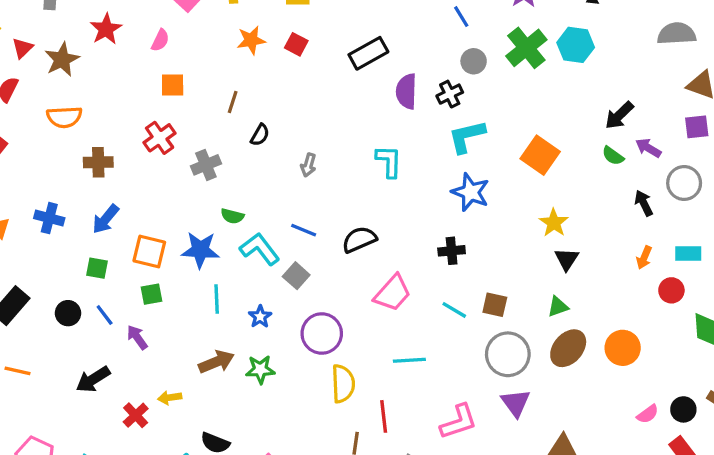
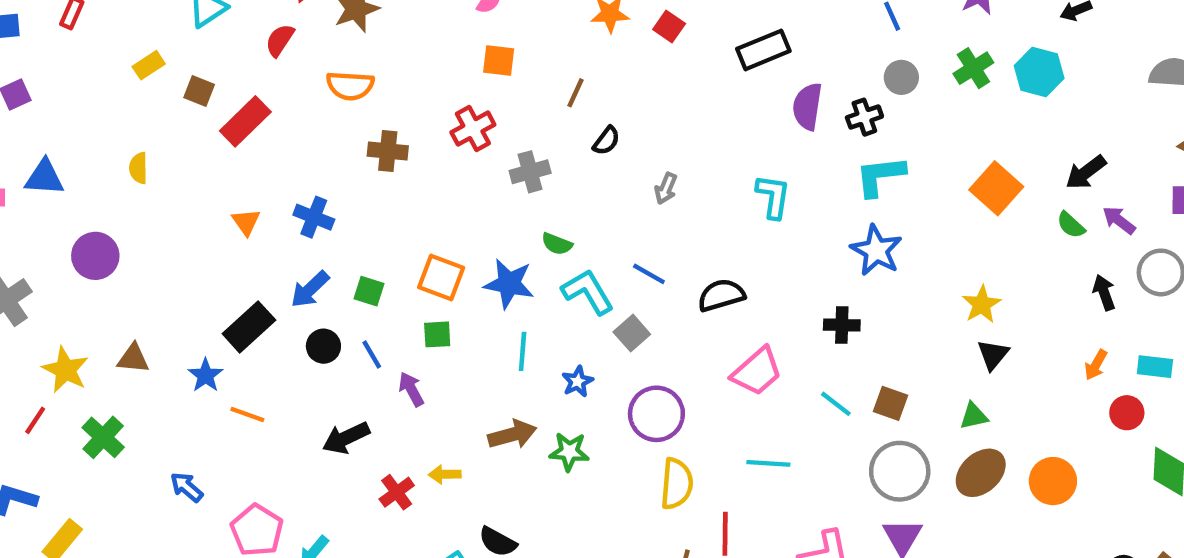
green cross: (526, 48) -> (973, 68), size x0.7
orange square: (540, 155) -> (996, 188), moved
blue arrow: (106, 219) -> (310, 289), moved

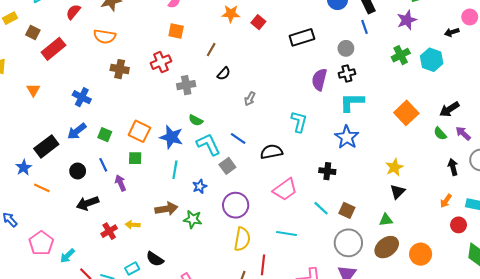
gray circle: (901, 77) -> (346, 48), moved
purple semicircle: (807, 106) -> (319, 80), moved
cyan L-shape: (773, 196) -> (299, 122), moved
orange triangle: (246, 222) -> (33, 90), moved
black circle: (323, 346) -> (78, 171), moved

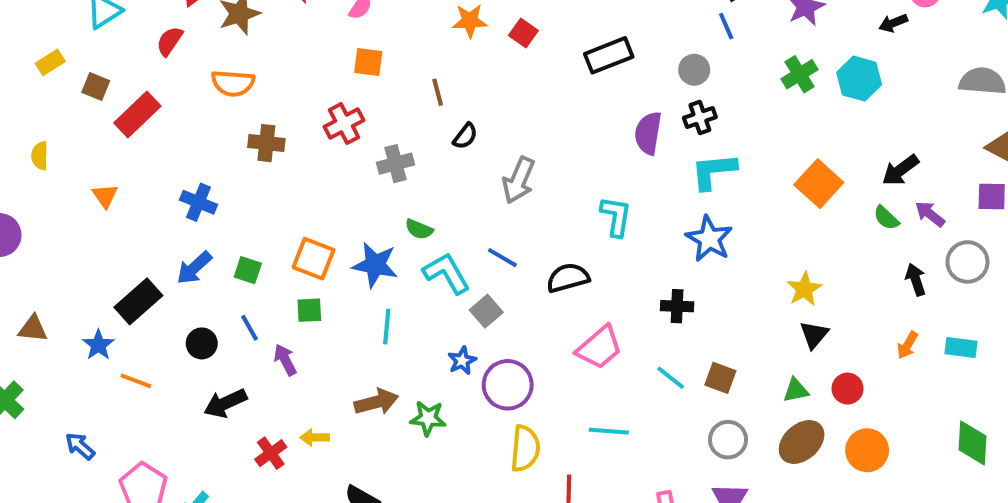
brown line: (211, 50) -> (438, 92), turned -40
gray arrow: (250, 99) -> (519, 180), size x1.6
blue star: (200, 186) -> (462, 361), moved
red circle: (459, 225) -> (848, 389), moved
gray circle: (348, 243) -> (728, 440), size x0.7

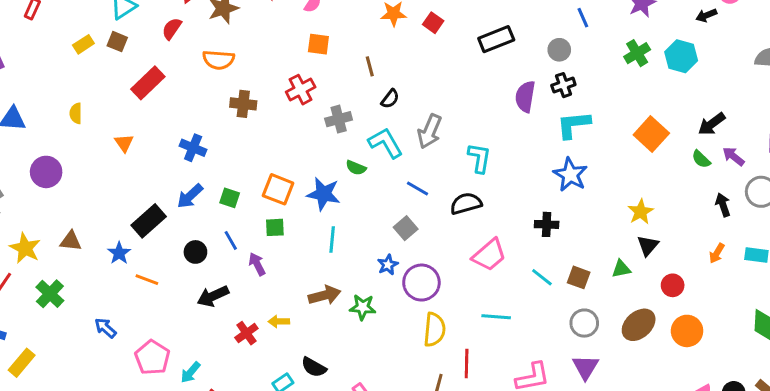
brown square: (96, 86) -> (117, 42), moved
cyan L-shape: (616, 216) -> (479, 158), moved
cyan L-shape: (447, 273) -> (385, 143), moved
green triangle: (796, 390) -> (621, 269), moved

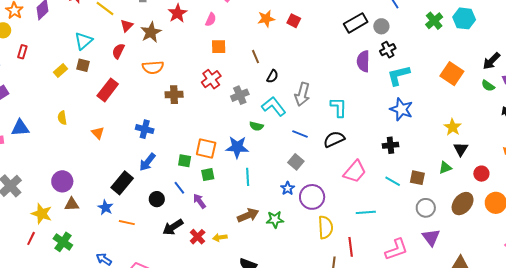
black rectangle: (496, 39) -> (356, 23), moved
purple circle: (46, 172) -> (62, 181), moved
green square: (230, 198) -> (185, 161), moved
red cross: (246, 333) -> (198, 237), moved

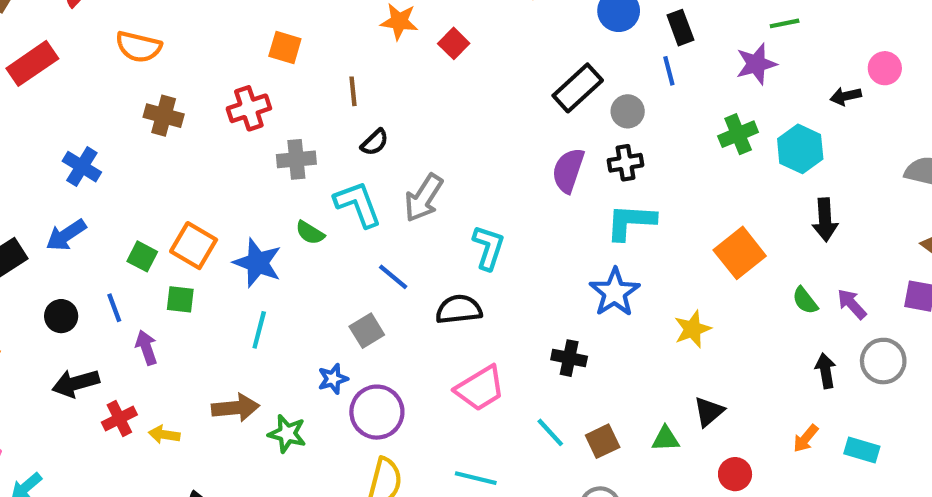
black rectangle: (356, 23) -> (578, 88), turned -30
black arrow: (491, 61) -> (825, 220), moved, turned -66
yellow star: (453, 127) -> (692, 329), moved
brown square: (417, 178) -> (603, 441), turned 35

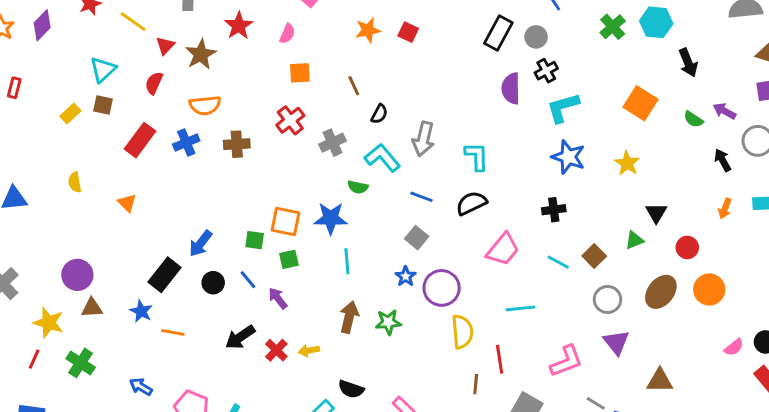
blue cross: (82, 167) -> (186, 143), moved, turned -35
black circle: (61, 316) -> (213, 283), moved
brown arrow: (235, 408) -> (349, 317), turned -52

